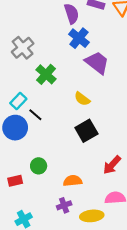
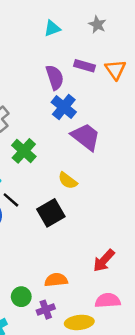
black square: (86, 131) -> (51, 213), moved
green circle: (39, 166) -> (21, 297), moved

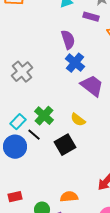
purple rectangle: (84, 66) -> (91, 17), moved
green cross: (24, 151) -> (44, 116), moved

